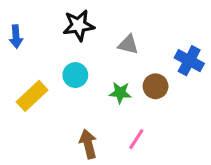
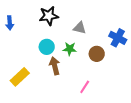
green star: (120, 93) -> (70, 49), moved
yellow rectangle: (32, 96) -> (20, 77), moved
brown arrow: (88, 144) -> (55, 66), moved

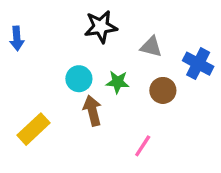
black star: (49, 16) -> (101, 27), moved
gray triangle: (80, 28) -> (151, 47), moved

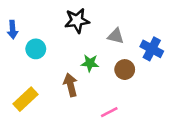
cyan circle: (79, 79) -> (36, 49), moved
pink line: (143, 146) -> (109, 112), turned 30

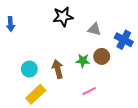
cyan circle: (36, 49) -> (29, 69), moved
green star: (90, 63) -> (83, 61), moved
yellow rectangle: (25, 99) -> (36, 94), moved

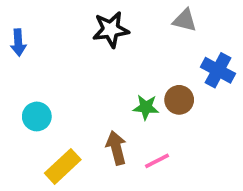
gray triangle: (94, 29) -> (185, 20), moved
cyan circle: (29, 69) -> (37, 116), moved
brown arrow: (58, 69) -> (116, 148), moved

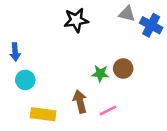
blue arrow: (18, 43) -> (15, 52), moved
blue cross: (218, 70) -> (151, 25), moved
yellow rectangle: (63, 166) -> (43, 114), turned 50

